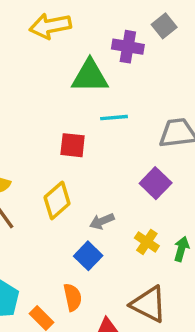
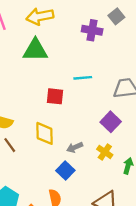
green triangle: (90, 76) -> (35, 50), moved
yellow diamond: (57, 200) -> (45, 133), turned -50
yellow cross: (147, 242) -> (105, 152), moved

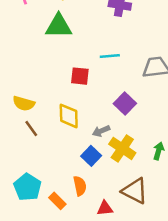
purple square: (111, 122) -> (125, 103), moved
yellow cross: (105, 152) -> (122, 148), moved, size x1.5

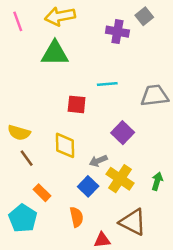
orange rectangle: (57, 201) -> (42, 193), moved

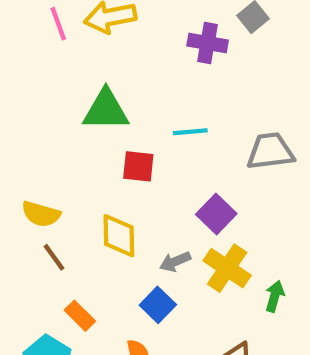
pink line: (18, 21) -> (58, 24), moved
green triangle: (55, 53) -> (106, 110), moved
yellow cross: (120, 179) -> (227, 268), moved

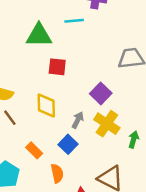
cyan line: (190, 132) -> (74, 21), moved
gray arrow: (175, 262) -> (78, 120), turned 140
orange rectangle: (80, 316) -> (34, 150), moved

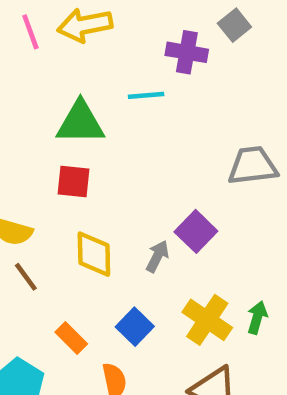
red square: (57, 67) -> (73, 182), moved
gray arrow: (78, 120) -> (157, 256), moved
yellow cross: (107, 124) -> (207, 320), moved

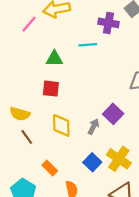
pink line: (30, 32) -> (29, 24), moved, turned 60
green triangle: (80, 123) -> (54, 59), size x0.7
blue square: (135, 327) -> (92, 162), moved

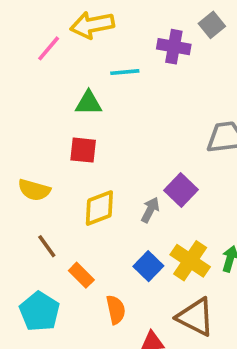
cyan line: (88, 45) -> (125, 72), moved
yellow diamond: (61, 125) -> (99, 208), turned 70
brown line: (27, 137) -> (47, 246), moved

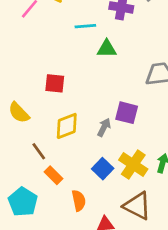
green triangle: (89, 103) -> (107, 49), moved
yellow semicircle: (34, 190) -> (19, 113), turned 30
purple square: (181, 190) -> (127, 113), turned -30
brown line: (47, 246) -> (39, 151), moved

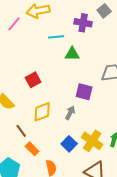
red square: (55, 83) -> (33, 80), turned -35
purple square: (127, 113) -> (84, 92), moved

